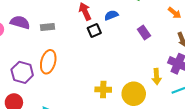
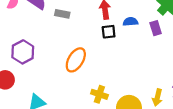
purple rectangle: (144, 32) -> (156, 28), moved
orange ellipse: (48, 62) -> (76, 60), moved

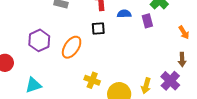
black square: (109, 32) -> (98, 29), moved
purple hexagon: (23, 52) -> (39, 40), moved

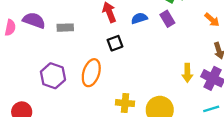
yellow arrow: (146, 86) -> (187, 73), moved

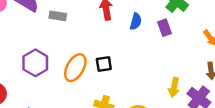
blue semicircle: (139, 18) -> (136, 21), turned 112
black square: (115, 43) -> (104, 64), moved

